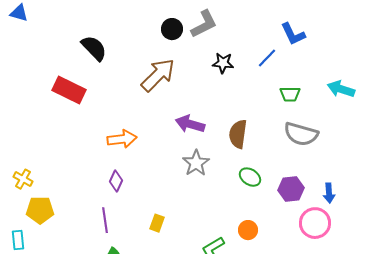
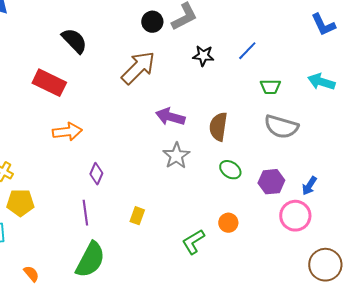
blue L-shape: (293, 34) -> (323, 25), moved
orange arrow: (122, 139) -> (67, 132), moved
blue arrow: (329, 193) -> (309, 186), turned 36

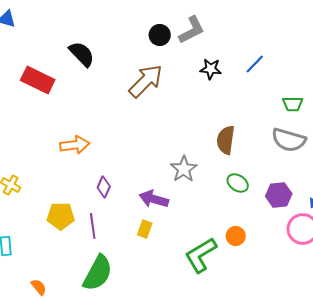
red rectangle: (49, 83) -> (38, 80), moved
green trapezoid: (270, 87) -> (293, 104), moved
purple arrow: (170, 117) -> (154, 199), moved
yellow pentagon: (20, 203) -> (61, 216), moved
green L-shape: (193, 242) -> (201, 255), size x1.4

